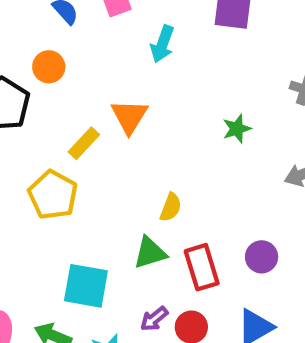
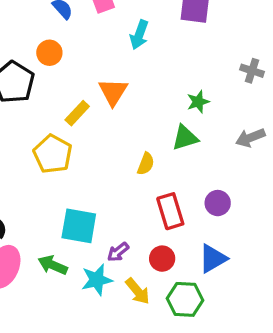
green triangle: (150, 253) -> (185, 138), moved
purple arrow: (154, 319) -> (118, 252), moved

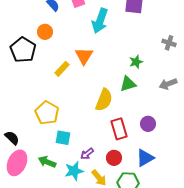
cyan arrow: (139, 35) -> (100, 21), size x1.4
yellow pentagon: (53, 154) -> (47, 113), moved
yellow semicircle: (146, 164) -> (104, 100), size x1.6
cyan square: (79, 226) -> (63, 138), size x0.7

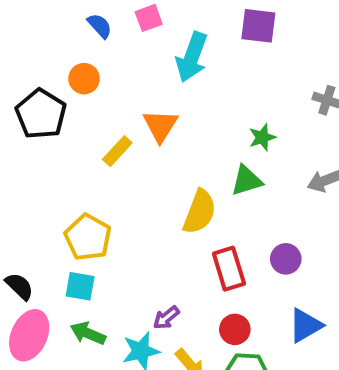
cyan square: (63, 138) -> (80, 286), moved
red circle: (114, 158) -> (235, 329), moved
blue triangle: (145, 158) -> (305, 325), moved

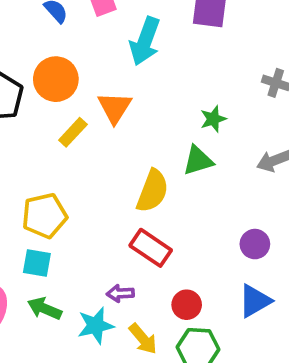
orange circle: (84, 79) -> (56, 79), moved, size x1.5
yellow pentagon: (88, 237) -> (44, 216), turned 30
purple circle: (286, 259) -> (255, 244), moved
red rectangle: (229, 269) -> (151, 248), moved, turned -39
purple arrow: (166, 318) -> (120, 293), turned 36

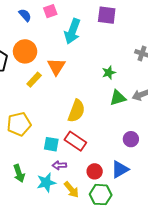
green triangle: (198, 161) -> (118, 98), moved
cyan square: (37, 263) -> (51, 144), moved
blue triangle: (255, 301) -> (120, 169), moved
green arrow: (44, 308) -> (19, 173), turned -132

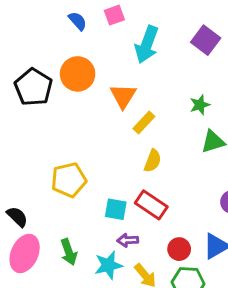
purple square: (107, 15) -> (206, 40), moved, turned 30
yellow rectangle: (34, 80) -> (144, 122), moved
yellow semicircle: (76, 111) -> (153, 161), size x0.7

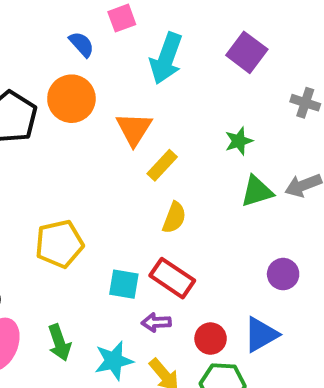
blue semicircle: (78, 21) -> (82, 44), moved
purple arrow: (128, 240) -> (156, 322), moved

